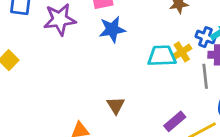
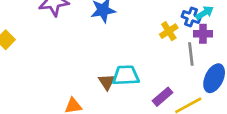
cyan trapezoid: (162, 56) -> (126, 75), moved

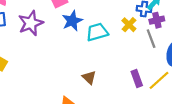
cyan trapezoid: (126, 75) -> (97, 32), moved
purple rectangle: (162, 97) -> (137, 79), turned -56

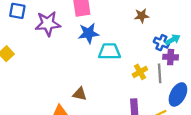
yellow cross: (129, 25) -> (140, 72), moved
brown triangle: (89, 77) -> (80, 94), moved, turned -48

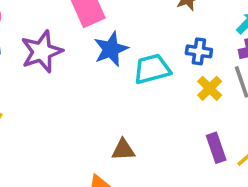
blue cross: (161, 43) -> (199, 51), moved

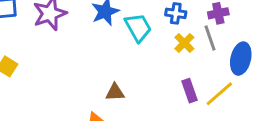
cyan trapezoid: (152, 69) -> (138, 27), turned 76

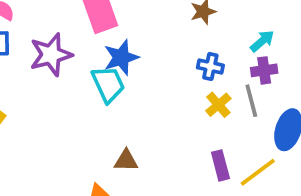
cyan trapezoid: (138, 27) -> (108, 84), moved

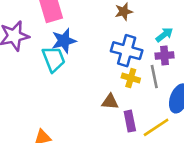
blue cross: (210, 66) -> (127, 51), size x1.6
yellow cross: (218, 105) -> (131, 78), turned -36
brown triangle: (126, 161) -> (110, 102), moved

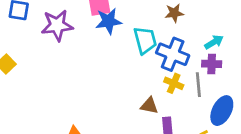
blue star: (64, 41) -> (109, 21), moved
cyan trapezoid: (54, 59) -> (145, 40), moved

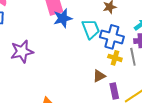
purple star: (57, 25) -> (22, 52), moved
brown triangle: (149, 106) -> (99, 76), turned -32

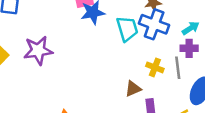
blue cross: (112, 37) -> (154, 24), moved

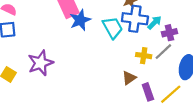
cyan arrow: (191, 28) -> (155, 23), moved
gray line: (178, 68) -> (163, 52), turned 66

